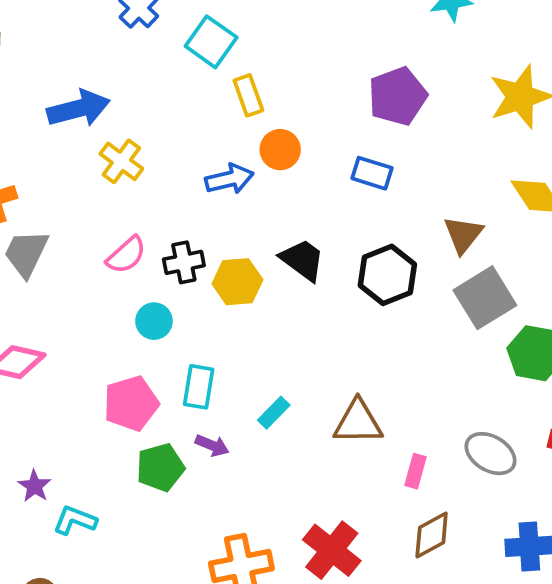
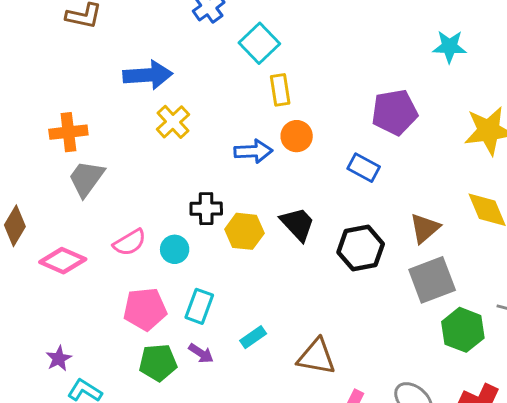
pink semicircle: (126, 255) -> (130, 242), moved

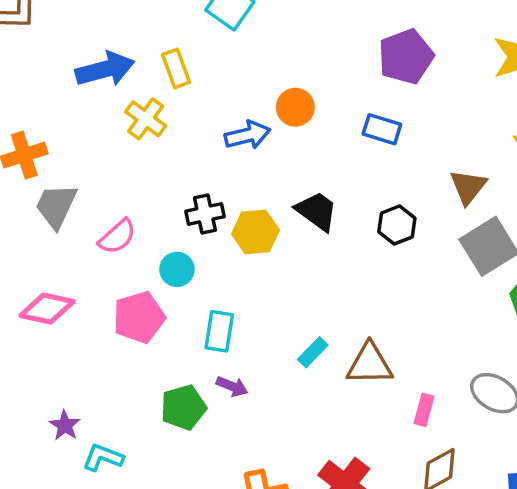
yellow rectangle: (280, 90) -> (176, 68), moved
pink semicircle: (130, 242) -> (117, 237), moved
black hexagon: (361, 248) -> (397, 225), size x0.7
pink pentagon: (145, 309) -> (139, 317), moved
cyan rectangle: (253, 337) -> (313, 352), moved

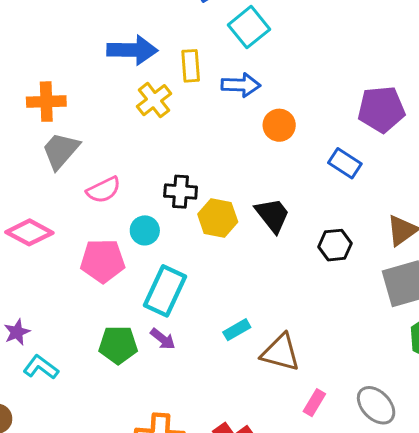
blue arrow: (248, 135) -> (241, 85), moved
cyan rectangle: (219, 331) -> (165, 291), size x1.4

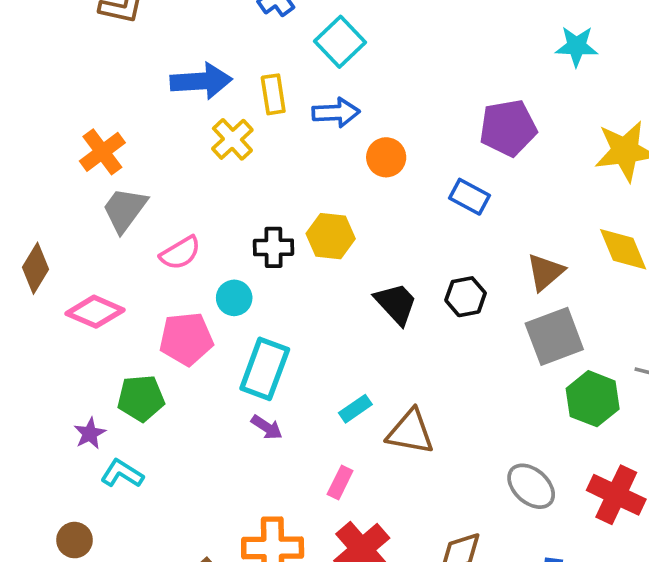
orange cross: (46, 102) -> (102, 152), turned -30
black trapezoid: (273, 215) -> (396, 304), moved
yellow hexagon: (218, 218) -> (331, 236), moved
green pentagon: (118, 345) -> (141, 398), moved
pink rectangle: (314, 403) -> (340, 482), moved

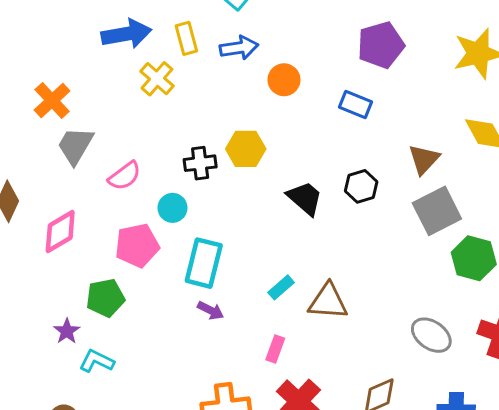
pink diamond: (95, 312) -> (60, 231), turned -48

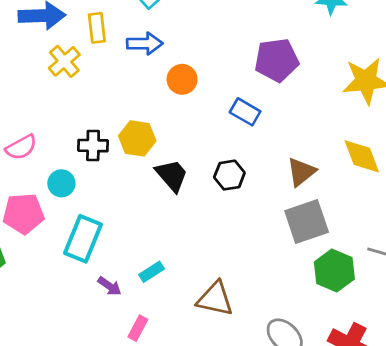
black hexagon: (361, 186) -> (229, 175), moved
black trapezoid: (305, 198) -> (172, 175), moved
brown triangle: (328, 302) -> (215, 299), moved
purple arrow: (211, 310) -> (109, 286), moved

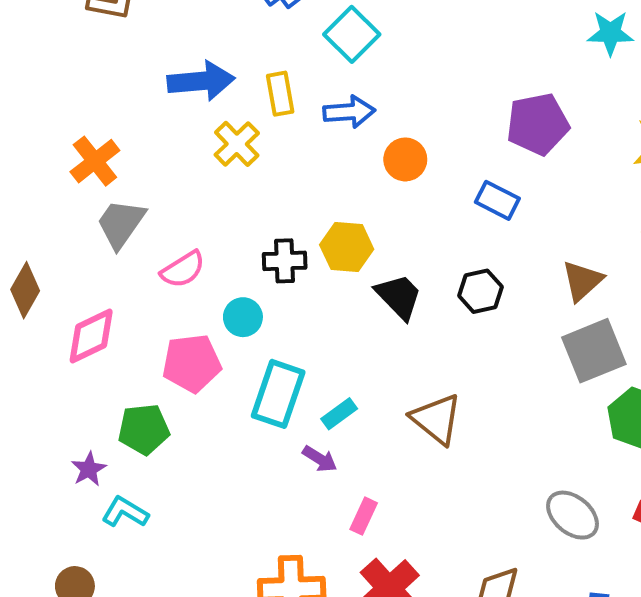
cyan rectangle: (152, 272) -> (339, 414), moved
brown triangle: (215, 299) -> (436, 419), moved, turned 30

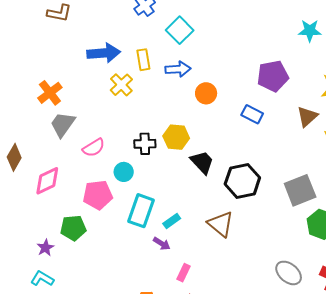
brown triangle: (582, 281) -> (307, 117), moved
black hexagon: (480, 291) -> (242, 181), moved, size x1.6
cyan L-shape: (125, 512) -> (42, 279), moved

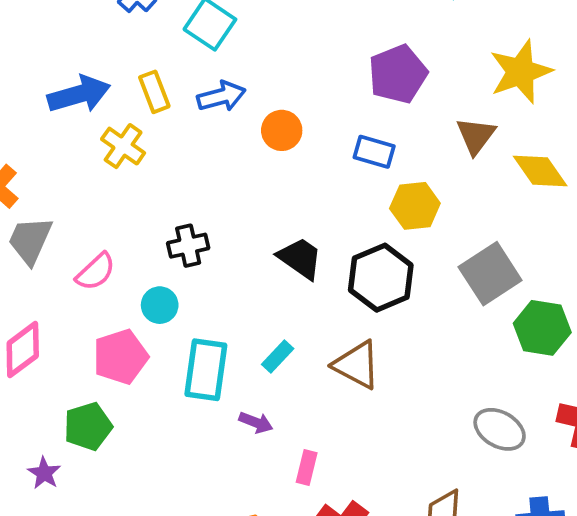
yellow hexagon: (176, 137) -> (415, 206), moved
cyan rectangle: (172, 221) -> (278, 356), moved

